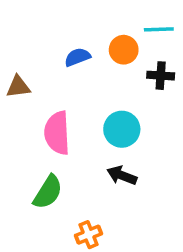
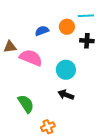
pink semicircle: (57, 133) -> (31, 58), moved, turned 115
green semicircle: (48, 192) -> (26, 104), turned -66

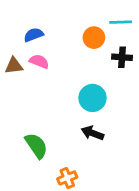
blue semicircle: (42, 31) -> (34, 35), moved
pink semicircle: (31, 58) -> (39, 61), moved, size x0.6

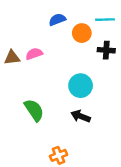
blue semicircle: (34, 35) -> (57, 20), moved
pink semicircle: (39, 61) -> (34, 54), turned -42
green semicircle: (36, 146) -> (34, 110), moved

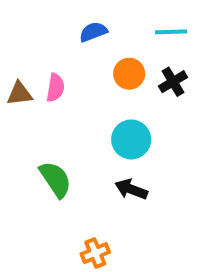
orange circle: (82, 33) -> (129, 74), moved
black cross: (106, 50) -> (173, 82), turned -35
pink semicircle: (34, 54) -> (55, 88), turned 119

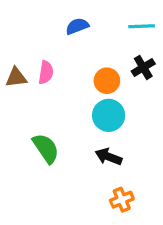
orange circle: (129, 74) -> (107, 81), moved
orange cross: (95, 253) -> (122, 200), moved

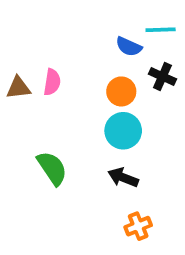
blue semicircle: (77, 26) -> (129, 47), moved, turned -135
black cross: (143, 67) -> (162, 77), turned -35

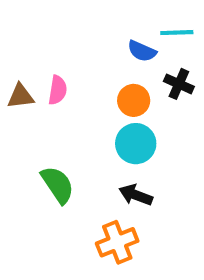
orange cross: (138, 226) -> (117, 242), moved, size x1.4

